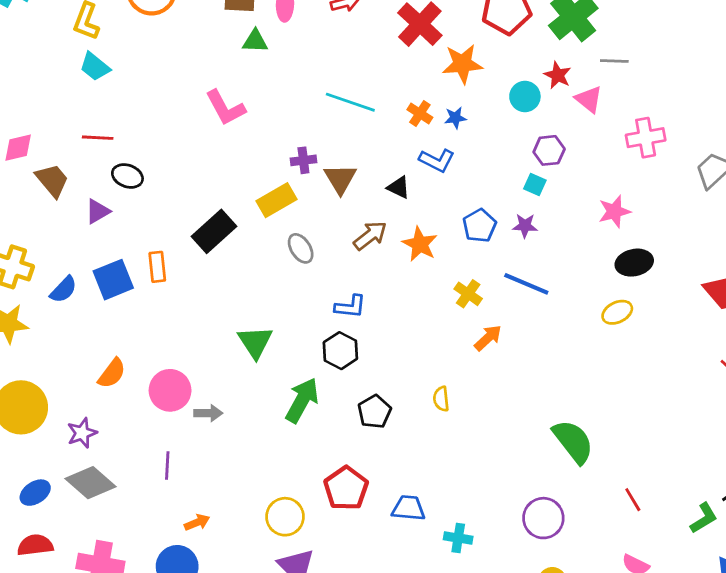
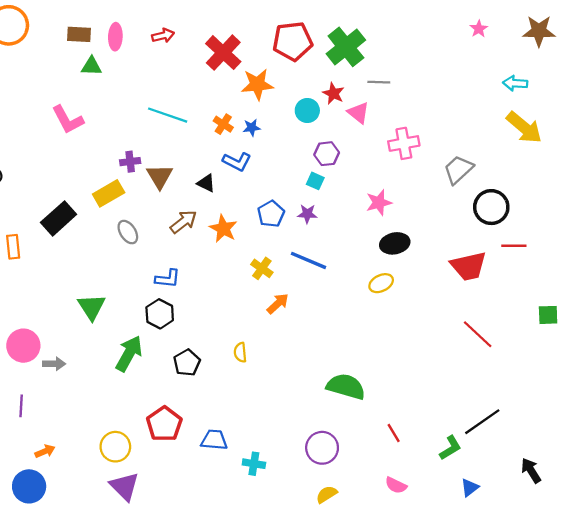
green semicircle: (573, 441) -> (346, 386), turned -36

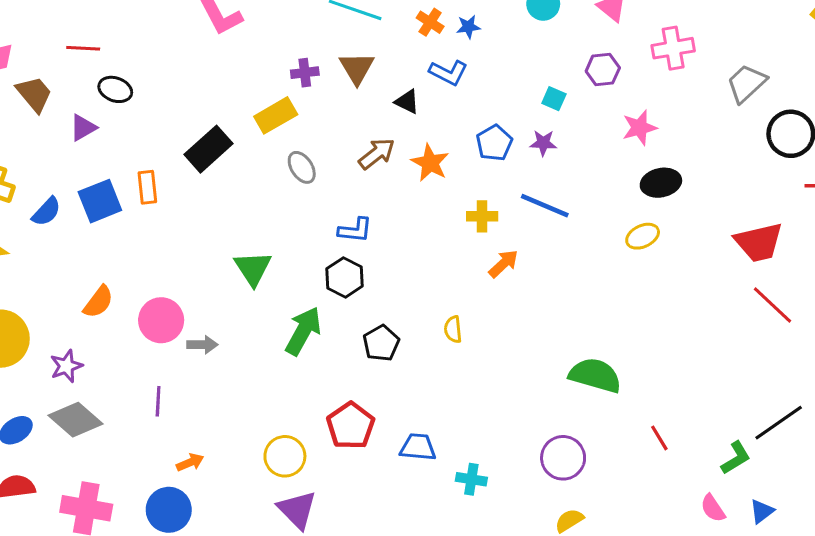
purple hexagon: (327, 154) -> (603, 70), moved
brown triangle: (160, 176) -> (357, 68), moved
red trapezoid: (469, 266) -> (759, 242), moved
yellow cross: (262, 268) -> (482, 216), turned -35
pink semicircle: (396, 485) -> (713, 508), moved, turned 30

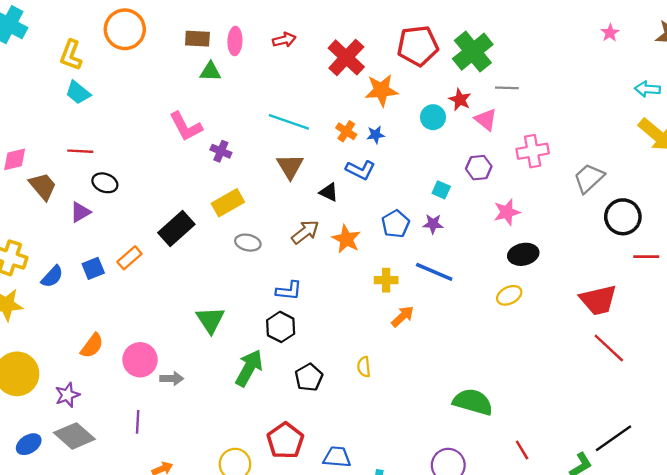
purple cross: (305, 73) -> (221, 151), moved, turned 30
gray ellipse: (302, 167) -> (248, 243), turned -45
orange rectangle: (147, 187) -> (129, 258), turned 55
blue square: (100, 201) -> (93, 268), size x0.7

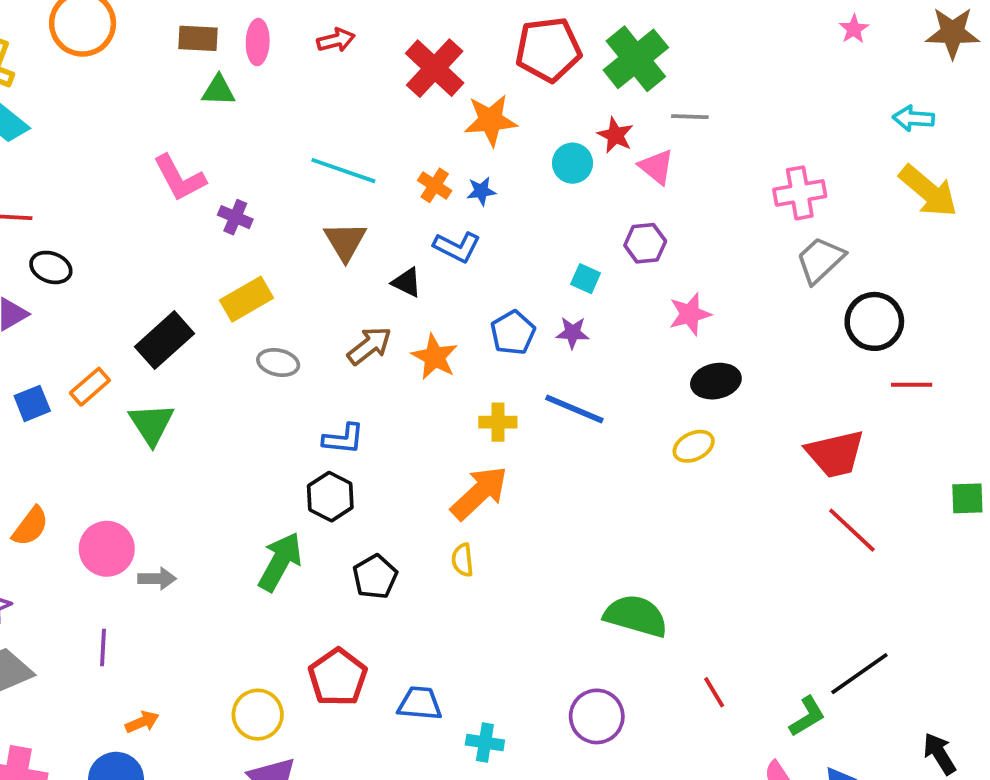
pink cross: (533, 151) -> (800, 193), moved
orange arrow: (403, 316) -> (479, 493), moved, size x1.6
green triangle: (210, 320) -> (151, 424), moved

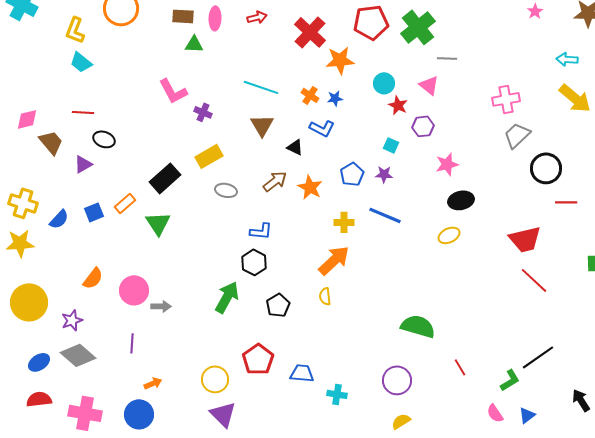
red star: (615, 135) -> (398, 105), moved

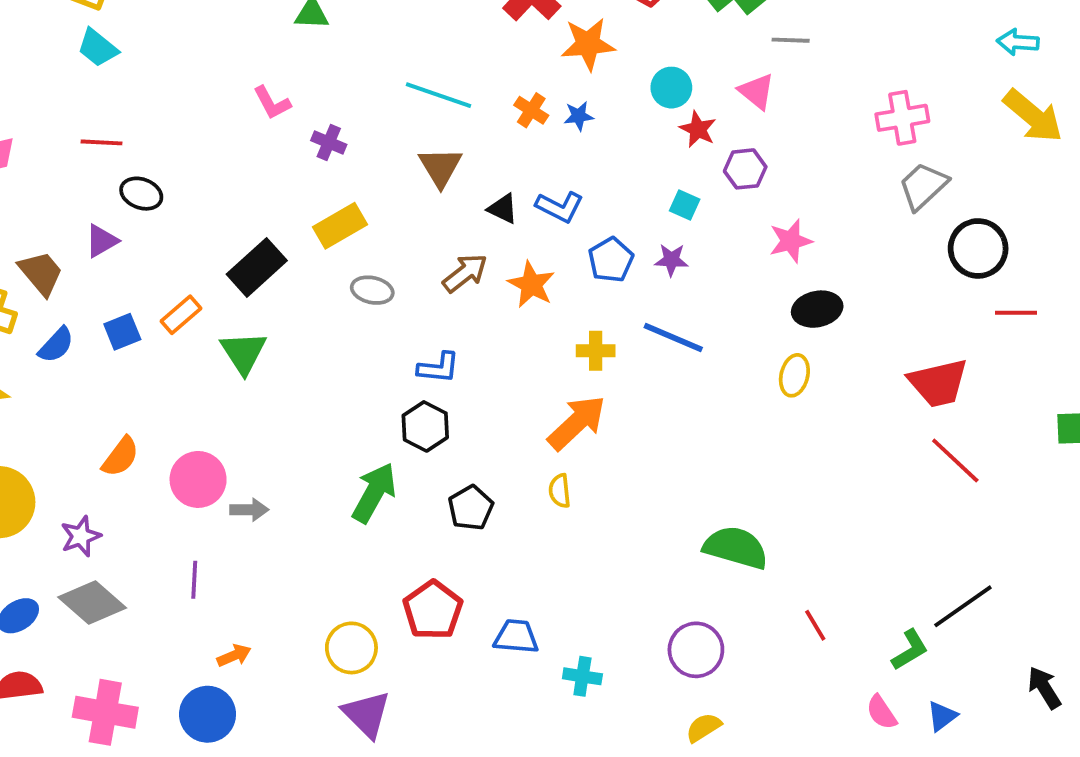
pink L-shape: (173, 91) -> (272, 103), size x0.7
blue L-shape: (322, 128) -> (560, 207), moved
brown trapezoid: (51, 142) -> (41, 273), moved
yellow ellipse: (449, 235) -> (794, 375), turned -50

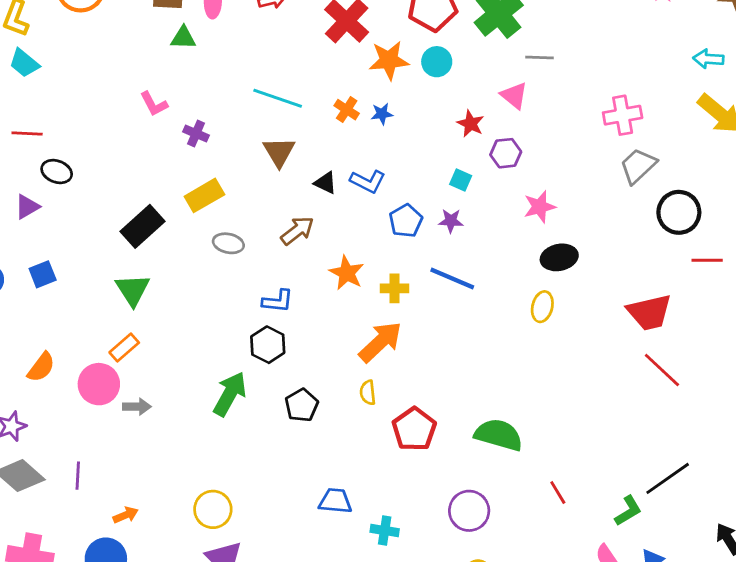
cyan circle: (671, 88) -> (437, 62), moved
orange star: (531, 284) -> (347, 273), moved
orange rectangle: (181, 315) -> (124, 347), moved
purple line: (194, 580) -> (78, 476), moved
red pentagon: (433, 610) -> (414, 429), moved

